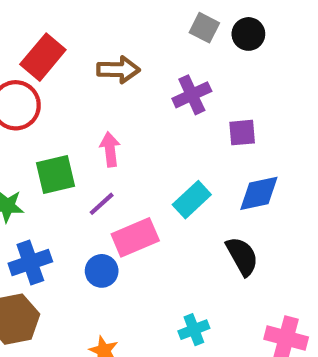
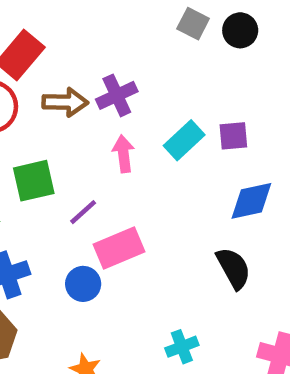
brown arrow: (118, 70) -> (65, 102), moved
purple cross: (192, 95) -> (117, 95), moved
pink arrow: (110, 149) -> (124, 154), moved
cyan rectangle: (192, 200) -> (184, 140), moved

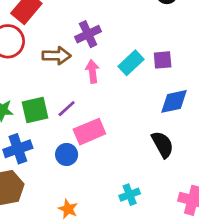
brown arrow: (65, 102) -> (57, 56), moved
green square: (34, 181) -> (35, 110), moved

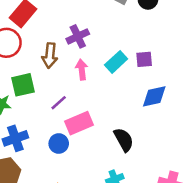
brown arrow: (57, 56) -> (50, 56), turned 95
green square: (35, 110) -> (23, 85), moved
black semicircle: (163, 144) -> (124, 140), moved

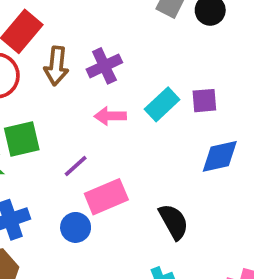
brown arrow: (50, 56) -> (56, 66), moved
pink arrow: (82, 70) -> (110, 116), turned -84

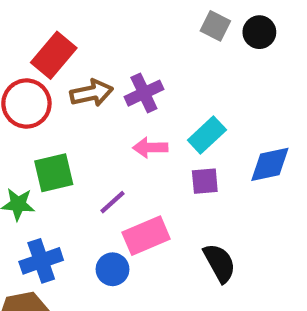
brown arrow: (56, 66) -> (92, 93), turned -108
purple square: (204, 101) -> (205, 181), moved
blue diamond: (220, 156) -> (270, 164), moved

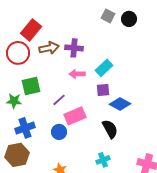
purple cross: (144, 93) -> (74, 48), turned 30
blue diamond: (270, 164) -> (120, 104), moved, turned 40

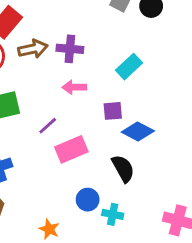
cyan rectangle: (104, 68) -> (129, 67), moved
blue circle: (59, 132) -> (88, 200), moved
cyan cross: (103, 160) -> (113, 214), turned 32

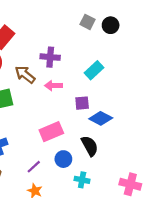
brown arrow: (33, 49) -> (25, 75), moved, turned -130
purple line: (48, 126) -> (34, 167), moved
blue circle: (88, 200) -> (63, 159), moved

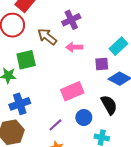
purple cross: (50, 57) -> (71, 20), turned -30
cyan rectangle: (94, 70) -> (118, 46), moved

